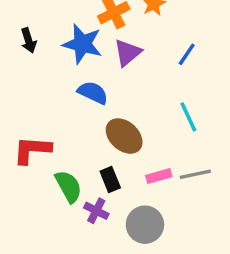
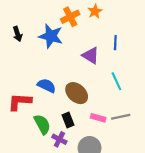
purple triangle: (128, 53) -> (91, 55), moved, turned -48
blue line: (187, 54) -> (115, 43), turned -32
blue semicircle: (93, 93) -> (47, 86), moved
pink rectangle: (159, 176) -> (98, 118), turned 32

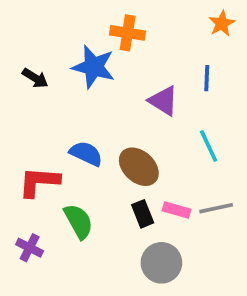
orange star: (95, 11) -> (222, 23), moved
orange cross: (70, 17) -> (128, 33), turned 36
black arrow: (17, 34) -> (35, 78), moved, turned -40
black rectangle: (68, 120) -> (143, 214), moved
purple cross: (59, 139) -> (30, 248), moved

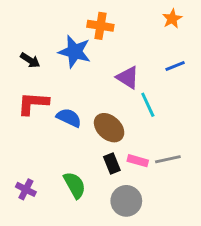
blue line: (207, 78) -> (175, 66), moved, turned 66
cyan line: (209, 146) -> (148, 105), moved
red L-shape: (39, 182) -> (33, 103), moved
green semicircle: (79, 221) -> (75, 185), moved

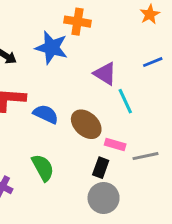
pink rectangle: (138, 161) -> (115, 144), moved
black rectangle: (112, 164) -> (101, 168), moved, turned 42
green semicircle: (75, 185) -> (43, 168), moved

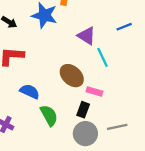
blue semicircle: (46, 114) -> (30, 92), moved
gray line: (145, 156) -> (117, 127), moved
green semicircle: (43, 168) -> (49, 115), moved

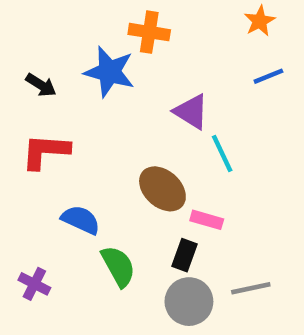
blue line: (124, 27) -> (268, 76), moved

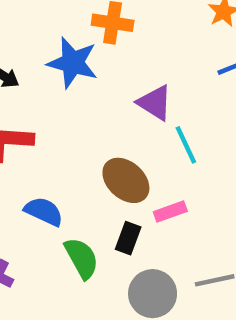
pink rectangle: (207, 220) -> (170, 211), turned -36
black rectangle: (185, 255) -> (128, 238), moved

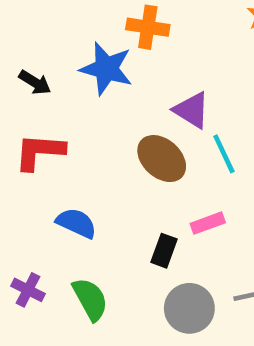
brown ellipse: (126, 180) -> (162, 159), moved
green semicircle: (82, 258) -> (90, 299), moved

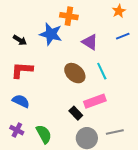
purple triangle: (192, 110) -> (90, 42), moved
blue semicircle: (76, 223) -> (21, 101), moved
pink rectangle: (208, 223) -> (95, 101), size x1.5
black rectangle: (164, 251) -> (76, 113), turned -64

